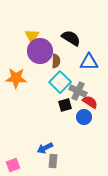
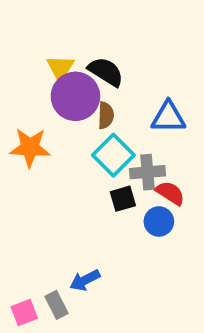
black semicircle: (71, 38) -> (106, 72), moved
gray cross: (78, 91) -> (147, 172), turned -30
gray rectangle: (53, 161) -> (57, 305), moved, turned -32

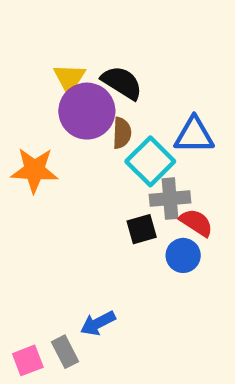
cyan square: (113, 155) -> (150, 161), moved

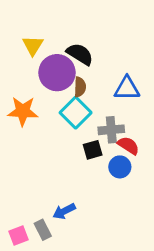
yellow triangle: (69, 78) -> (33, 46), moved
cyan square: (150, 161) -> (76, 113), moved

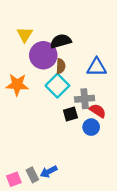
black semicircle: (80, 54) -> (61, 41), turned -48
blue arrow: (64, 211) -> (49, 172), moved

